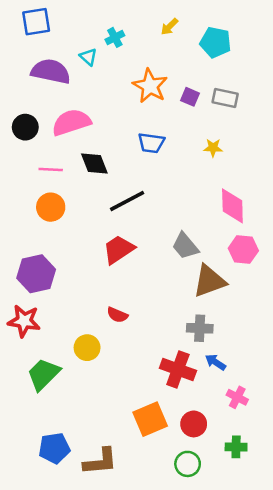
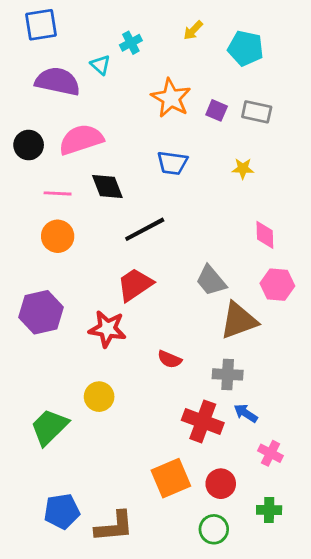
pink diamond: (232, 206) -> (265, 235), size x0.7
red semicircle: (117, 315) -> (170, 359), moved
red star: (24, 321) -> (107, 329), moved

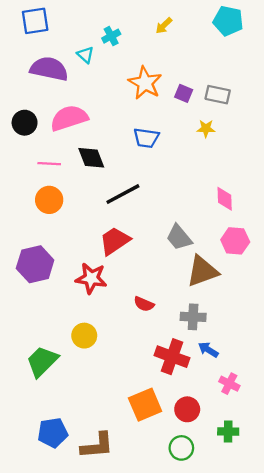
cyan pentagon: (246, 48) -> (228, 21), moved
yellow star: (243, 169) -> (206, 129), moved

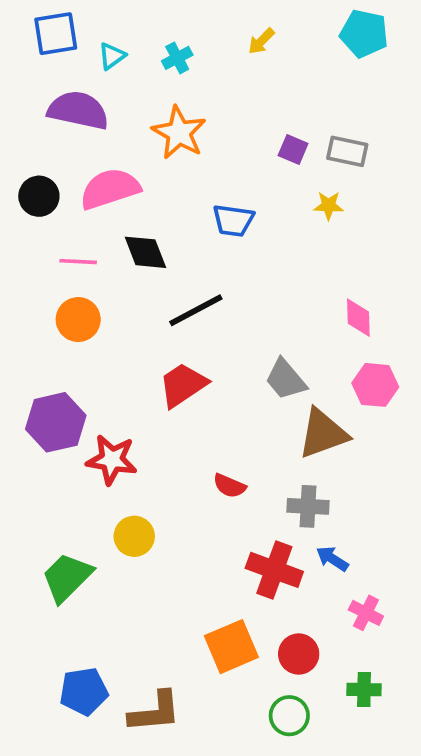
cyan triangle: (85, 55) -> (112, 56), moved, turned 42
orange star: (145, 83) -> (179, 133), moved
red star: (91, 278) -> (112, 460), moved

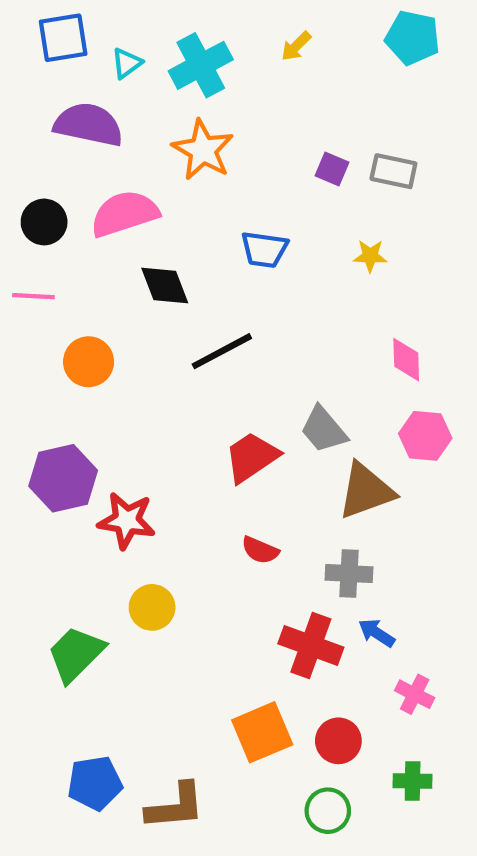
cyan cross: (177, 58) -> (201, 65), size x1.8
yellow star: (329, 206) -> (370, 256), moved
pink line: (78, 262) -> (33, 296), moved
red trapezoid: (183, 385) -> (252, 457), moved

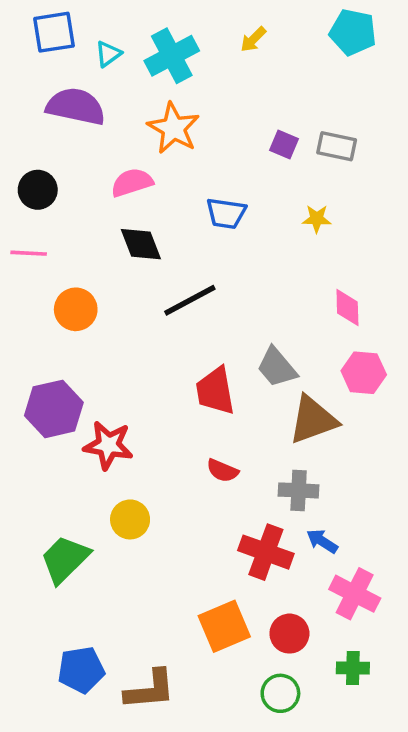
pink semicircle: (125, 214) -> (132, 183), moved, size x0.7
red trapezoid: (252, 457) -> (215, 391), turned -66
pink cross: (415, 694) -> (355, 594), size x1.5

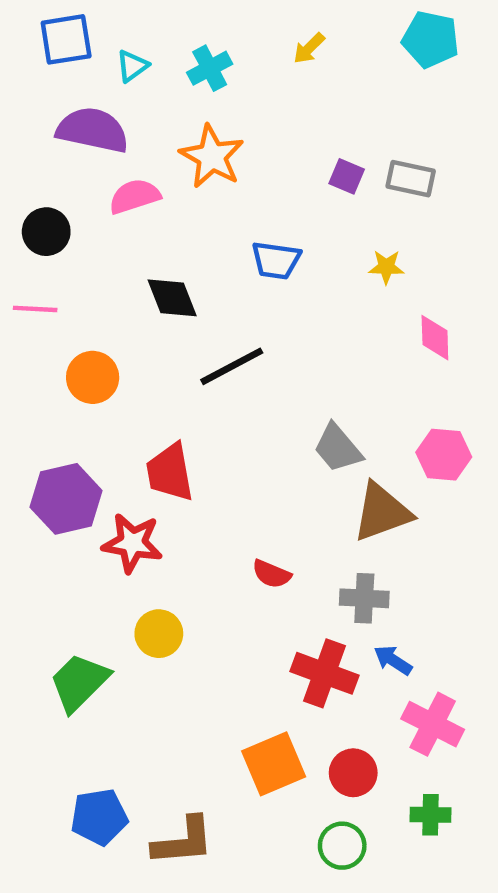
cyan cross: (172, 56) -> (210, 68), size x0.7
pink semicircle: (132, 183) -> (135, 196), moved
pink diamond: (347, 308) -> (435, 338), moved
red trapezoid: (215, 391) -> (170, 472), moved

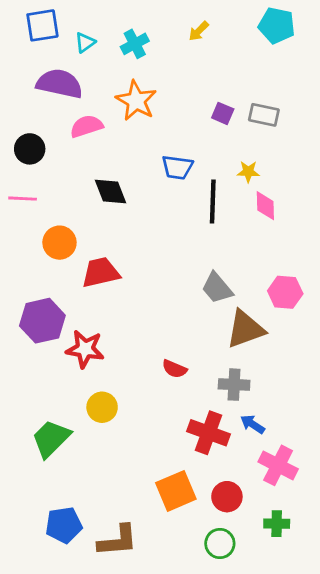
pink diamond: (435, 338) -> (265, 206), moved
black line: (232, 366) -> (213, 201), moved, turned -60
red trapezoid: (170, 472) -> (101, 272), moved, turned 87

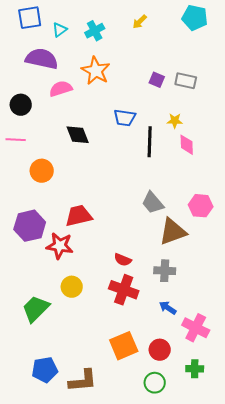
red trapezoid: (101, 272) -> (79, 216), moved
blue arrow: (253, 424) -> (168, 308), moved
red cross: (209, 433) -> (124, 290), moved

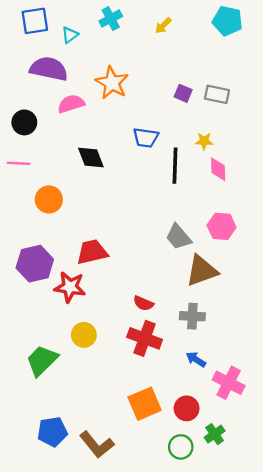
cyan cross: (95, 31) -> (111, 19), moved
pink hexagon: (201, 206) -> (222, 226), moved
green cross: (195, 369) -> (215, 434), moved, turned -36
brown L-shape: (83, 381) -> (97, 445), turned 56

